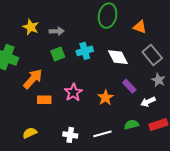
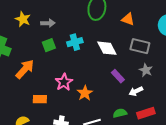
gray rectangle: (152, 55) -> (140, 46), turned -36
orange star: (105, 98) -> (85, 93), moved
orange rectangle: (44, 100) -> (40, 99), moved

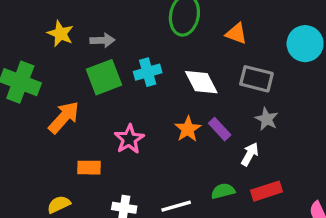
green square: (49, 45) -> (104, 77), size x1.5
white arrow: (136, 91) -> (250, 154), turned 144
orange star: (85, 93) -> (188, 129), moved

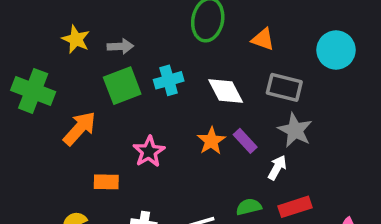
gray star: (267, 119) -> (295, 130), size x1.4

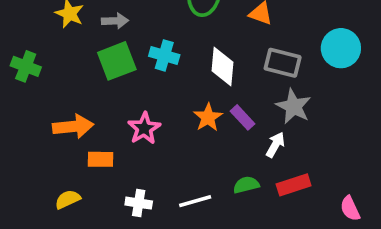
cyan circle: (336, 50) -> (341, 48), moved
cyan cross: (169, 80) -> (164, 55), turned 32
green cross: (33, 91) -> (26, 66), size x0.7
white diamond: (226, 91) -> (222, 66), turned 33
orange arrow: (79, 128) -> (73, 127), moved, turned 42

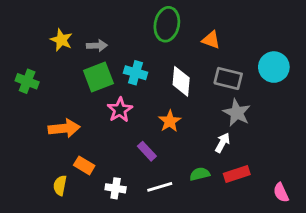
purple rectangle: (243, 117) -> (147, 151), moved
pink star: (144, 128) -> (120, 110), moved
orange rectangle: (100, 159) -> (84, 165), moved, turned 30
yellow semicircle: (68, 199) -> (60, 185), turned -54

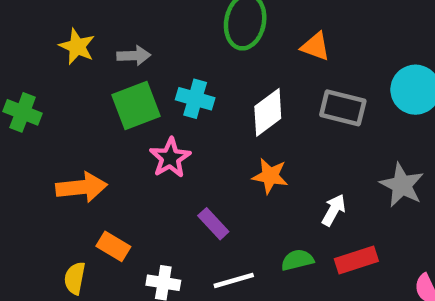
white diamond: (181, 81) -> (268, 112), turned 48
gray star: (237, 113) -> (402, 185), moved
orange star: (170, 121) -> (270, 176), moved, turned -30

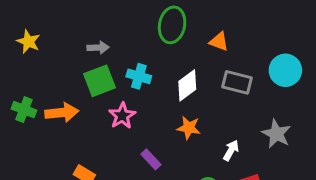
yellow star: (77, 46) -> (28, 42), moved
green cross: (23, 112) -> (24, 110), moved
orange arrow: (82, 187) -> (62, 113), moved

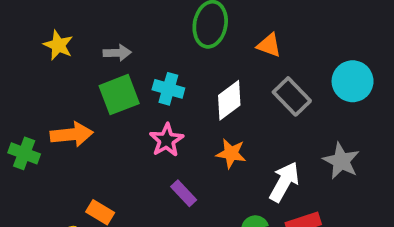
yellow star: (28, 42) -> (58, 45), moved
gray rectangle: (237, 82) -> (292, 96), turned 32
green cross: (24, 110) -> (24, 153), moved
pink star: (122, 116) -> (167, 140), moved
white arrow: (231, 150) -> (284, 182), size x1.5

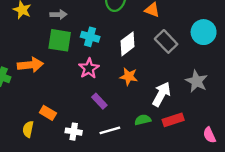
green square: (119, 95) -> (60, 40), turned 30

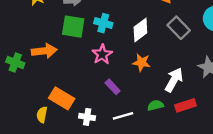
orange rectangle: (48, 113) -> (62, 98), size x1.5

